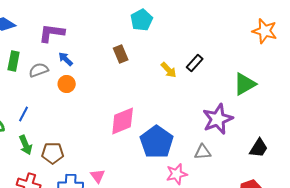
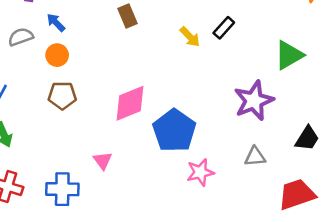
gray triangle: (203, 152) -> (255, 157), moved
brown pentagon: (53, 153) -> (62, 95), moved
pink triangle: (98, 176) -> (103, 161), moved

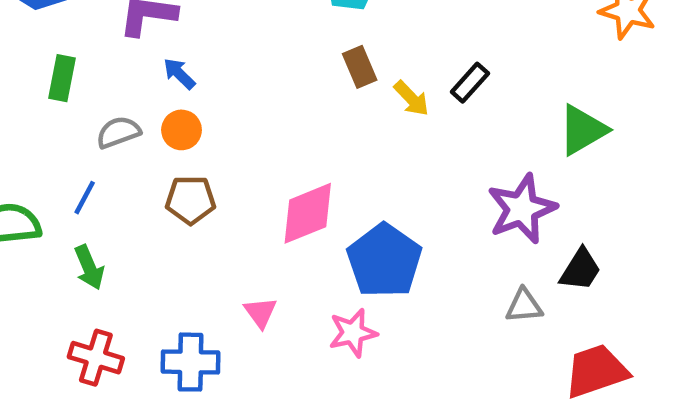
brown rectangle: (127, 16) -> (360, 67), moved
gray semicircle: (21, 37) -> (118, 132), moved
black trapezoid: (307, 138) -> (580, 270), moved
pink star: (200, 172) -> (353, 333), moved

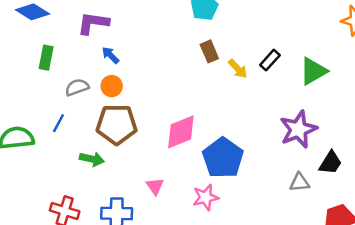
green triangle: (583, 130) -> (313, 71), moved
brown pentagon: (191, 200) -> (117, 124), size x1.5
green arrow: (89, 267) -> (92, 159), moved, turned -55

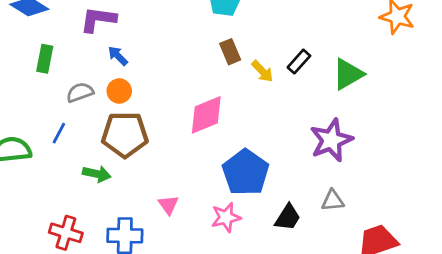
pink diamond: (181, 132) -> (206, 115), moved
black trapezoid: (331, 163) -> (288, 217), moved

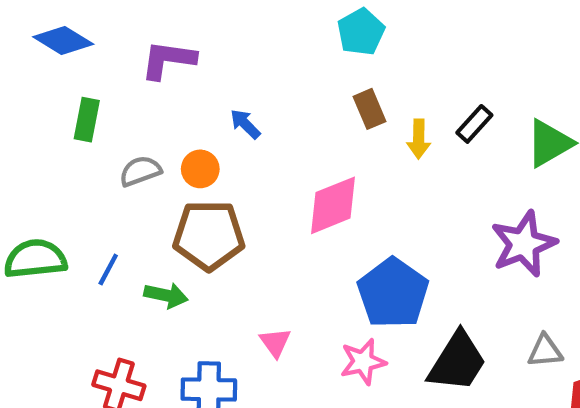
blue arrow: (118, 56) -> (245, 124), moved
yellow arrow: (262, 71) -> (419, 139), turned 45
blue line: (59, 133) -> (108, 270), moved
gray triangle: (333, 201) -> (545, 351), moved
black trapezoid: (288, 217) -> (457, 362), size x1.5

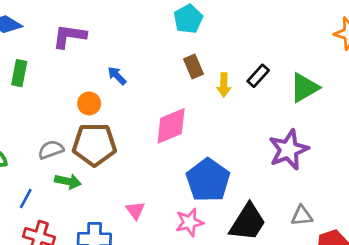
gray semicircle: (140, 171) -> (51, 150), moved
blue line: (108, 270) -> (26, 199), moved

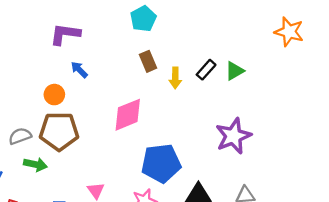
purple L-shape: (69, 36) -> (65, 34), moved
green triangle: (304, 88) -> (235, 71), moved, size x0.7
blue pentagon: (208, 180) -> (161, 163), turned 30

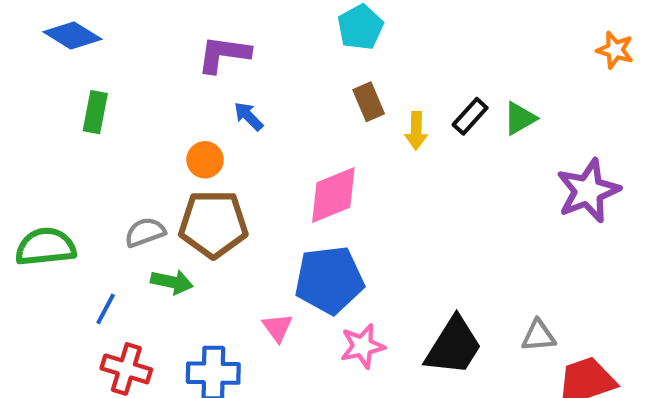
orange star: (289, 32) -> (615, 50), size x0.7
purple star: (233, 136) -> (588, 191), moved
blue pentagon: (161, 163) -> (329, 280), moved

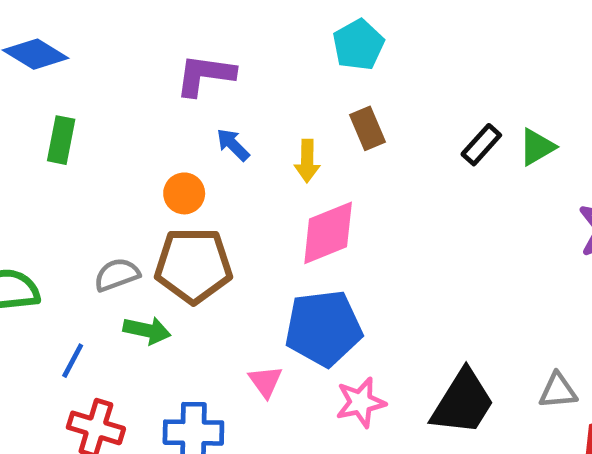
yellow arrow: (416, 131) -> (307, 161), moved

